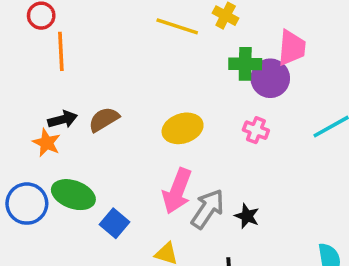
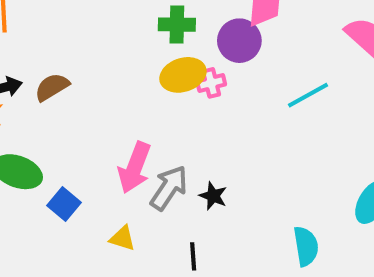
green cross: (245, 64) -> (177, 25), moved
yellow ellipse: (183, 128) -> (183, 75), moved
pink cross: (256, 130) -> (211, 83), moved, turned -35

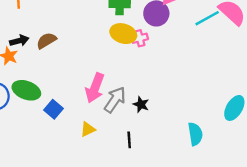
yellow ellipse: (183, 75) -> (123, 34), turned 35
cyan line: (308, 95) -> (207, 18), moved
yellow triangle: (122, 238) -> (88, 129), turned -42

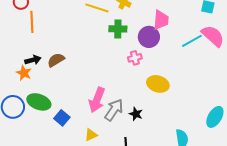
yellow ellipse: (123, 34) -> (158, 84), moved

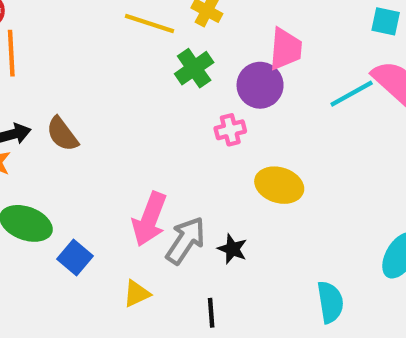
green cross: (118, 29) -> (194, 68), turned -36
brown semicircle: (56, 60) -> (62, 134), turned -96

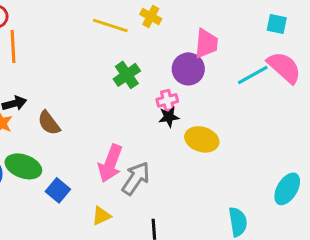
green cross: (194, 68) -> (127, 75), moved
brown semicircle: (62, 134) -> (49, 123), moved
black star: (232, 249) -> (169, 117), moved, turned -30

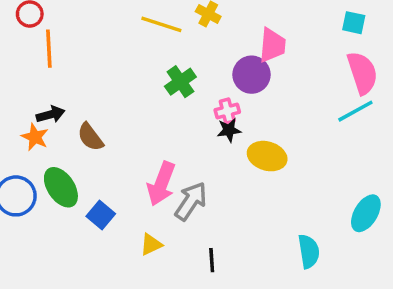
pink semicircle: (284, 67) -> (362, 73), turned 30
cyan line: (253, 75) -> (355, 111), moved
green ellipse: (23, 166) -> (61, 187), turned 36

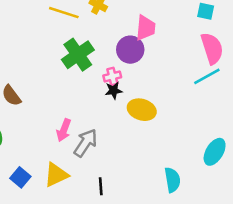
green cross: (180, 82) -> (78, 55), size x1.4
pink arrow: (161, 184) -> (64, 130), size x0.7
blue square: (101, 215) -> (20, 177), moved
yellow triangle: (151, 244) -> (56, 175), size x1.5

